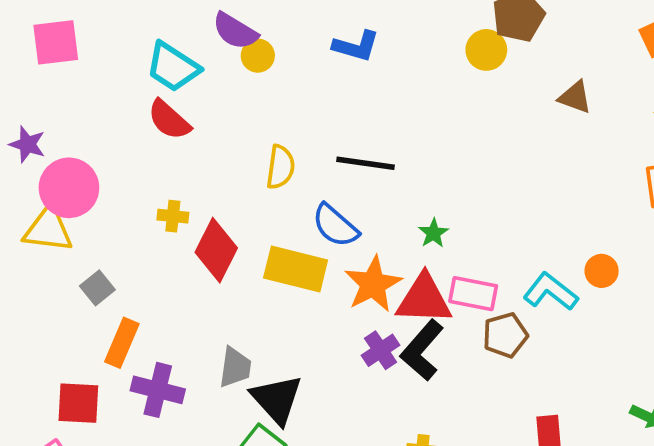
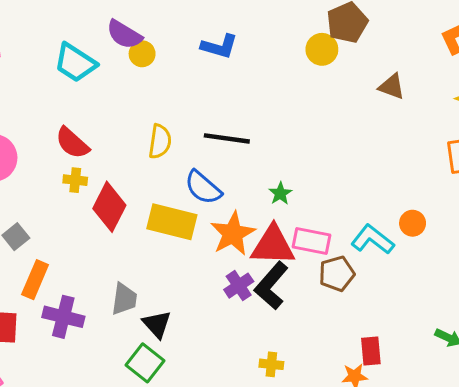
red semicircle: (169, 120) -> (72, 143), moved
black triangle: (277, 399) -> (157, 324), size x0.7

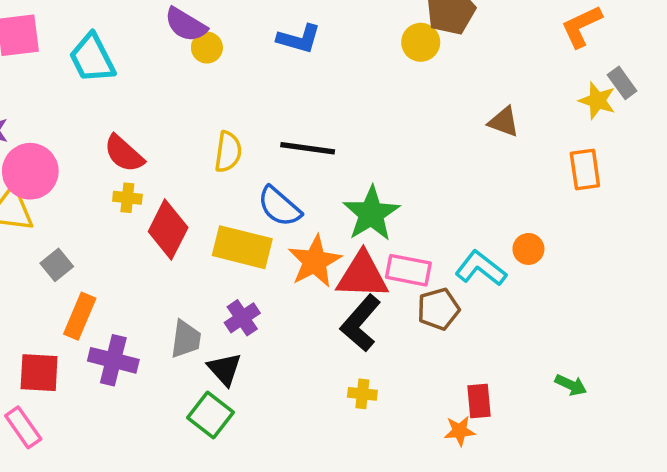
cyan trapezoid: (75, 63) -> (92, 58), moved, turned 30
brown triangle: (392, 86) -> (504, 122), moved
green star: (280, 193) -> (371, 214), size x2.0
purple cross: (239, 286) -> (242, 318), moved
yellow cross: (271, 364) -> (362, 394), moved

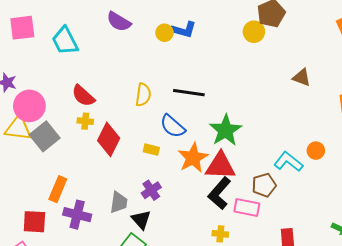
yellow circle: (207, 48) -> (164, 33), moved
yellow rectangle: (242, 247) -> (151, 150), size x0.5
gray square: (57, 265) -> (45, 136), moved, size x1.6
pink rectangle: (408, 270) -> (247, 207), moved

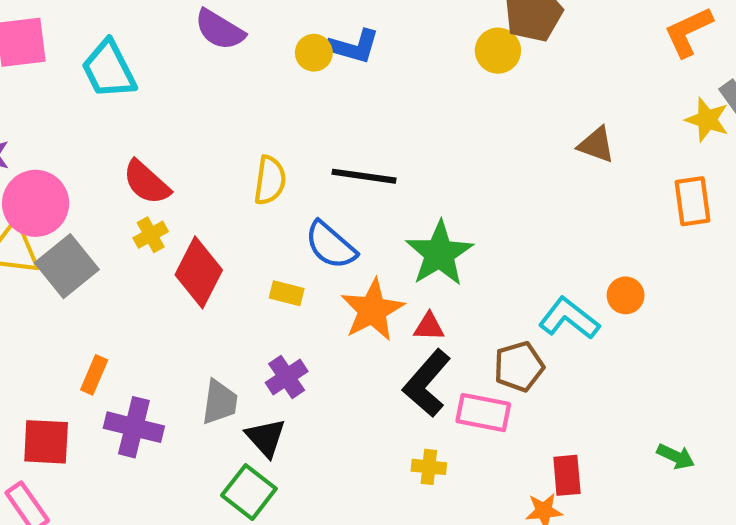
yellow cross: (85, 121) -> (151, 235), turned -35
red triangle: (220, 166) -> (429, 327), size x0.5
orange rectangle: (58, 189) -> (94, 375), size x0.7

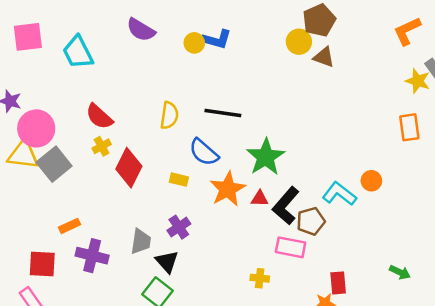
brown triangle: (596, 145) -> (324, 57), moved
orange rectangle: (94, 375) -> (70, 226), turned 42
black L-shape: (427, 383) -> (286, 206), moved

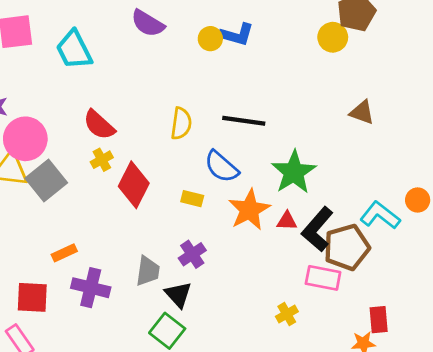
brown triangle: (324, 57) -> (362, 112), moved
brown pentagon: (311, 221) -> (347, 247), size x1.4
yellow cross: (260, 278) -> (287, 314), turned -36

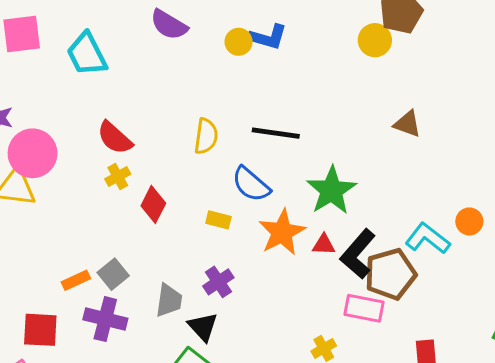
gray square: (46, 181) -> (113, 274), moved, size x0.7
red diamond: (134, 185) -> (153, 204), size x0.7

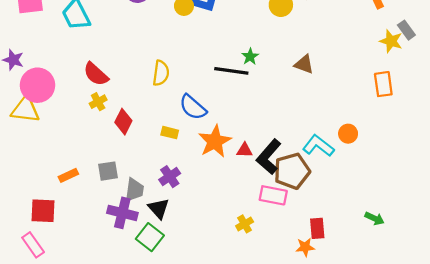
black line: (276, 133) -> (231, 71), moved
green star: (331, 190) -> (250, 57), moved, size x0.5
gray square: (113, 274) -> (108, 171), moved, turned 30
purple cross: (105, 319) -> (122, 213), moved

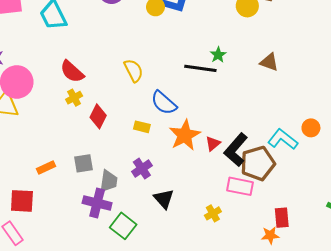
yellow semicircle: (161, 73) -> (134, 70), turned -35
red triangle: (245, 150) -> (213, 144), turned -42
black triangle: (159, 209) -> (164, 199), moved

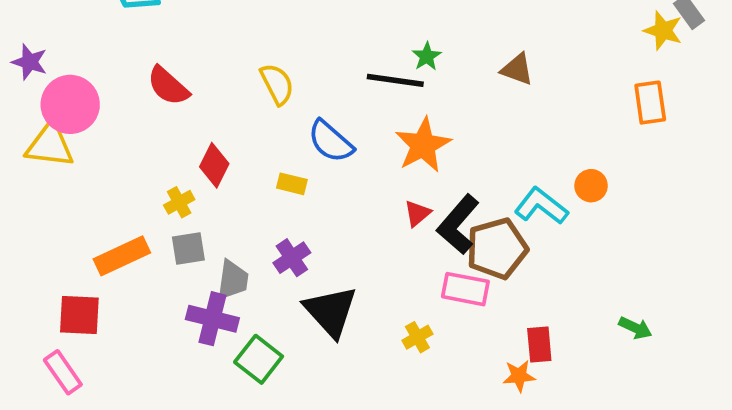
yellow cross: (74, 98) -> (179, 202), moved
orange star: (185, 135) -> (423, 145), moved
orange rectangle: (46, 168) -> (122, 256), size x1.6
black triangle: (164, 199) -> (331, 311), size x1.5

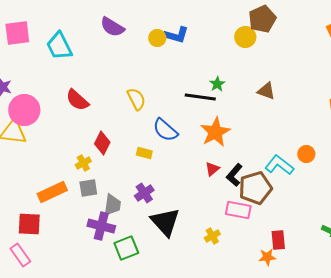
black L-shape: (458, 224) -> (234, 175), size x0.7
green square: (259, 359) -> (126, 248), turned 30

